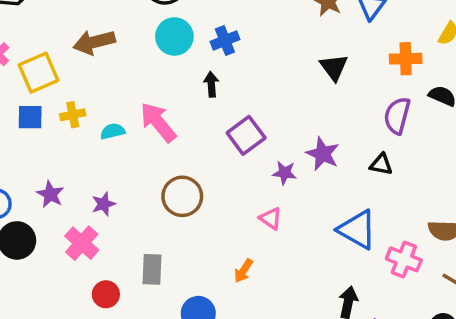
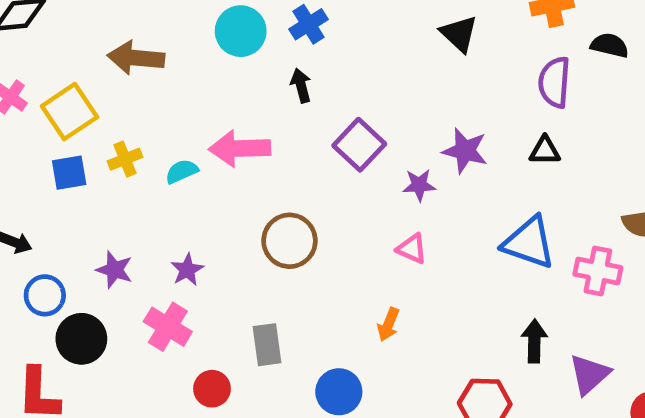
brown arrow: (94, 42) -> (136, 58), turned 30
pink arrow: (158, 122) -> (240, 148), turned -42

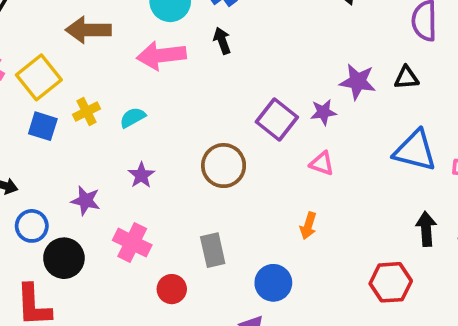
purple square: (359, 145) -> (277, 119), moved
pink arrow: (240, 148) -> (161, 55), moved
black triangle: (545, 151) -> (406, 78), moved
blue square: (69, 173) -> (43, 126), turned 32
purple star: (187, 270) -> (141, 175), moved

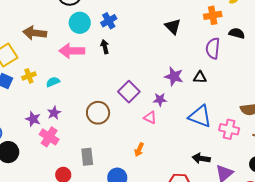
purple star: (323, 112) -> (160, 100), moved
purple star: (86, 201) -> (33, 119), moved
black arrow: (426, 229) -> (201, 158), turned -84
pink cross: (132, 243) -> (49, 137), moved

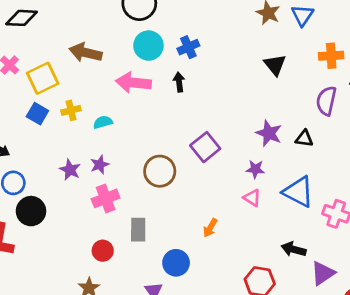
purple star: (160, 100) -> (255, 169), moved
pink triangle: (150, 118) -> (252, 198), moved
pink cross: (49, 137) -> (106, 198), moved, turned 30

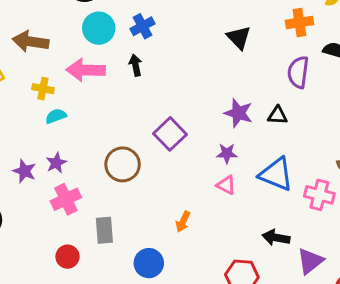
yellow cross: (71, 110) -> (43, 89), moved, turned 30

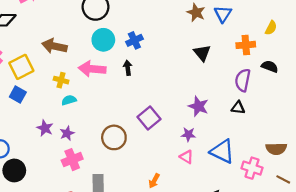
black triangle: (278, 115) -> (238, 108), moved
purple star: (24, 171) -> (45, 128), moved

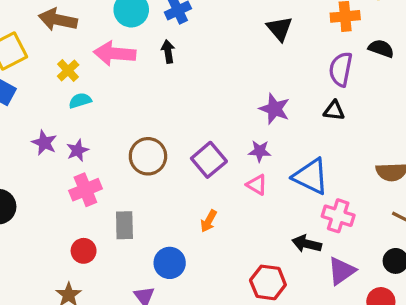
yellow cross: (61, 80) -> (68, 71), turned 32
purple square: (149, 118) -> (209, 160), moved
pink cross: (252, 168) -> (338, 216), moved

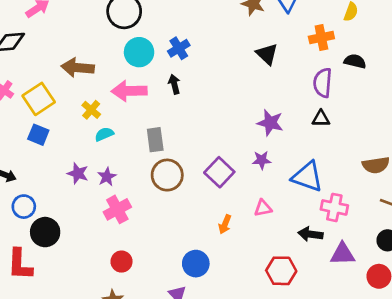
pink triangle: (257, 185) -> (263, 208), moved, turned -36
gray rectangle: (124, 225) -> (155, 140), moved
purple triangle: (342, 271) -> (343, 254), turned 40

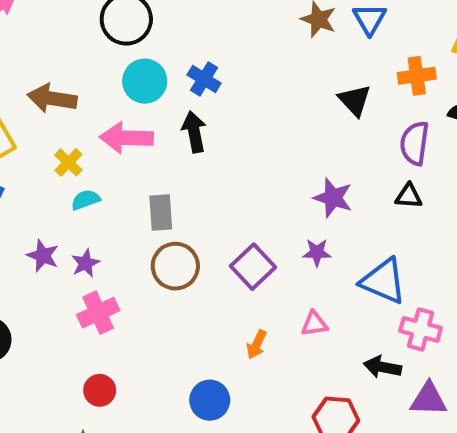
blue cross: (179, 48) -> (204, 79), turned -30
black triangle: (267, 54) -> (355, 100), moved
black arrow: (174, 84) -> (194, 132), size x1.4

